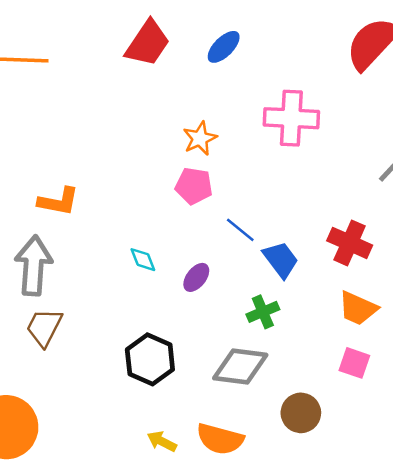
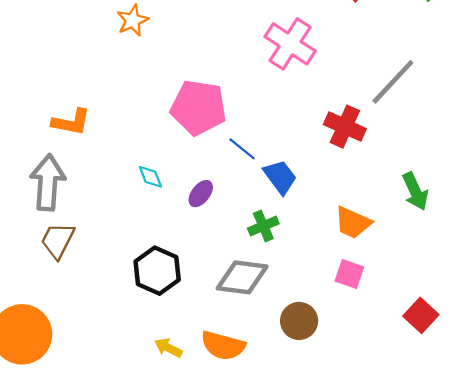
pink cross: (291, 118) -> (290, 44), turned 30
orange star: (200, 138) -> (133, 20), moved
pink pentagon: (194, 186) -> (199, 108), size x1.6
red cross: (350, 243) -> (345, 127), moved

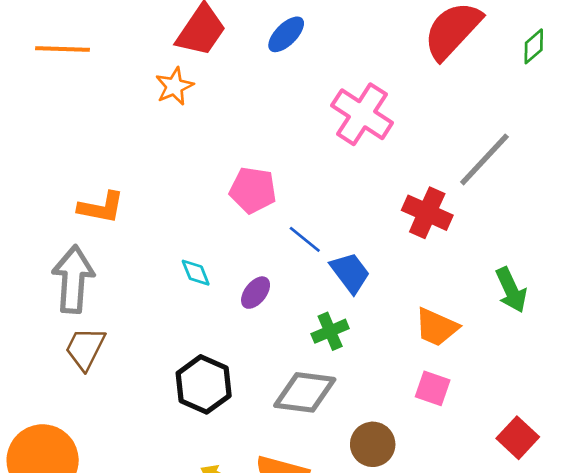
pink pentagon: (199, 108) -> (253, 190), size x0.7

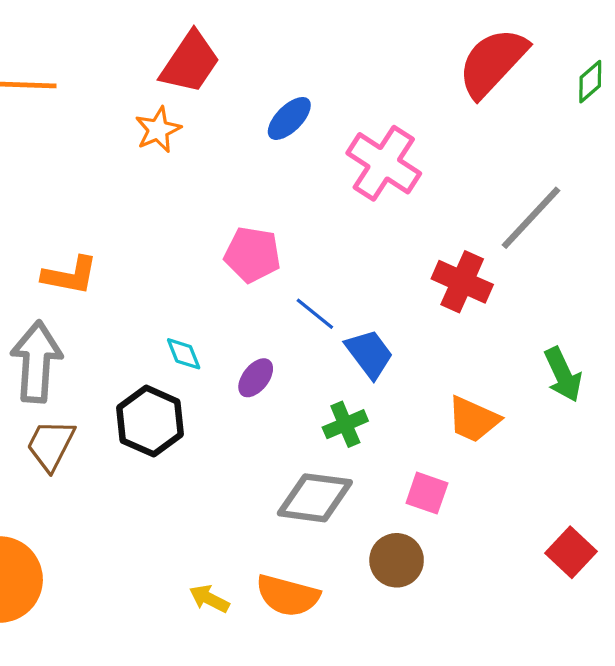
blue ellipse: (286, 34) -> (289, 118), moved
black hexagon: (204, 384) -> (150, 421), moved
pink square: (433, 388) -> (427, 493), moved

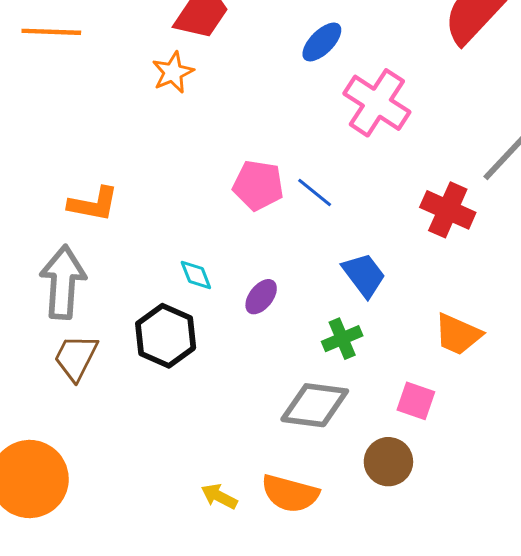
blue ellipse: (289, 118) -> (322, 42), moved
blue line: (315, 314) -> (315, 192), moved

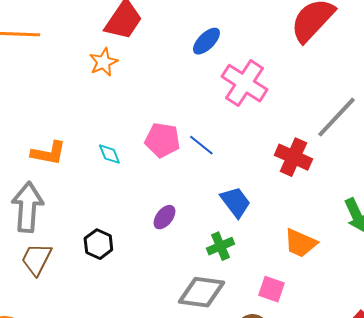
cyan diamond: (196, 275) -> (109, 154), moved
black hexagon: (166, 336) -> (98, 244), size x0.7

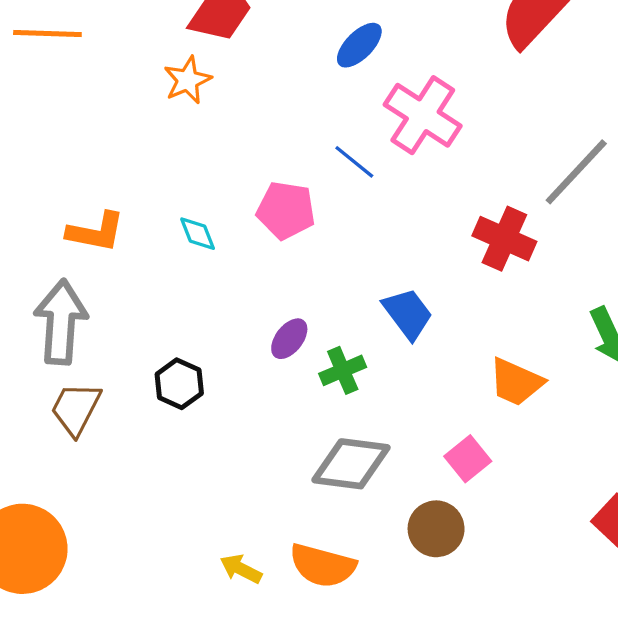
blue line: (201, 145) -> (354, 162), moved
green cross: (220, 246) -> (343, 370), moved
pink square: (271, 289) -> (468, 459), turned 32

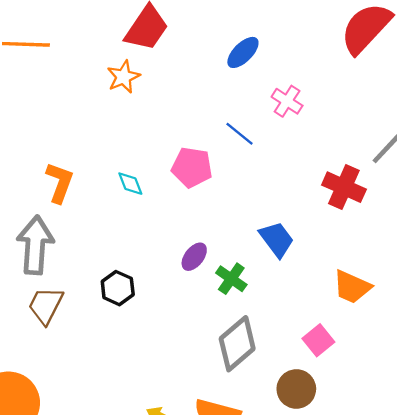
pink cross: (423, 115) -> (287, 101), size x0.6
orange L-shape: (96, 232) -> (60, 182), turned -81
green cross: (343, 370) -> (231, 279), turned -32
gray diamond: (351, 464) -> (237, 344), turned -48

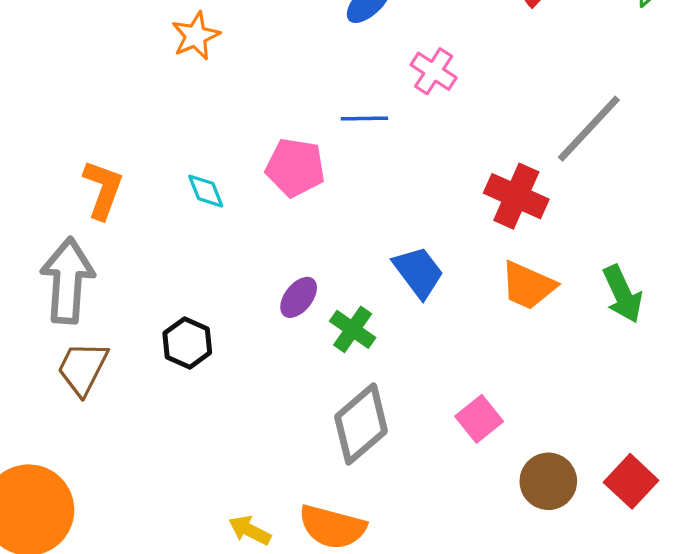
blue line: (239, 134) -> (364, 119), turned -40
orange trapezoid: (352, 287) -> (528, 286), moved
brown circle: (296, 389) -> (548, 481), moved

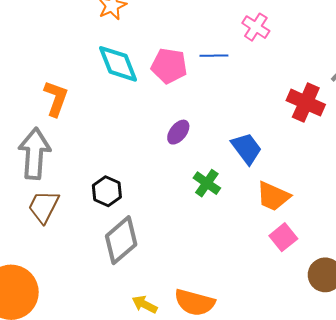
pink pentagon: (295, 167) -> (169, 66), moved
cyan diamond: (206, 191) -> (118, 64), moved, size x1.8
orange trapezoid: (528, 286) -> (273, 196), moved
purple ellipse: (299, 297) -> (178, 132), moved
gray diamond: (361, 424) -> (121, 240), moved

